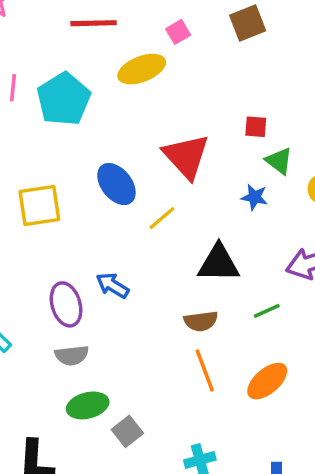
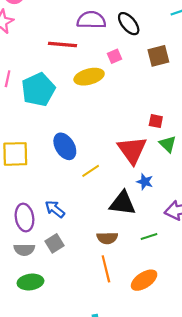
red triangle: (186, 156) -> (132, 150), moved
blue star: (254, 197) -> (145, 182), moved
gray square: (127, 431) -> (55, 243), moved

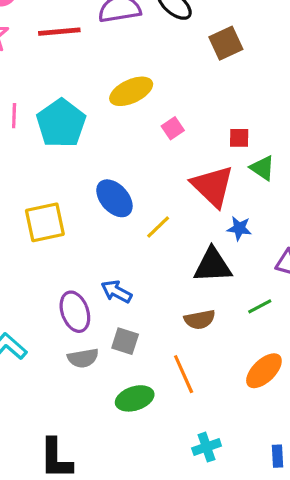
red line: (62, 45) -> (59, 32), moved
pink square: (114, 56) -> (173, 128), moved
gray square: (55, 243) -> (125, 341), turned -30
orange line: (106, 269) -> (184, 374), moved
green ellipse: (30, 282) -> (135, 398), moved

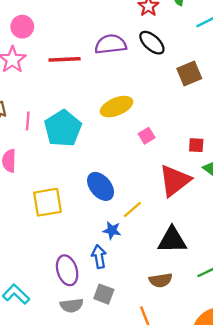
red triangle: (213, 186) -> (175, 180), turned 36
blue star: (239, 228) -> (112, 230), moved
blue arrow: (116, 292) -> (99, 257), turned 50

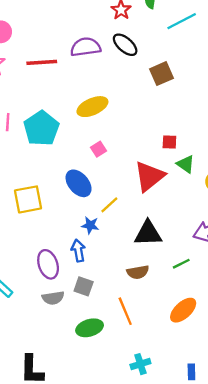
pink square: (147, 136) -> (98, 149), moved

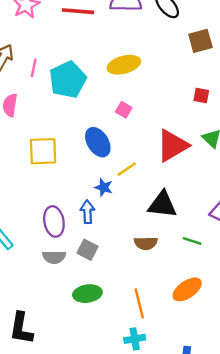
red square: (169, 142) -> (201, 95), moved
pink square: (98, 149) -> (124, 110), turned -35
green line: (181, 264) -> (192, 241), turned 36
orange line: (125, 311) -> (139, 303), moved

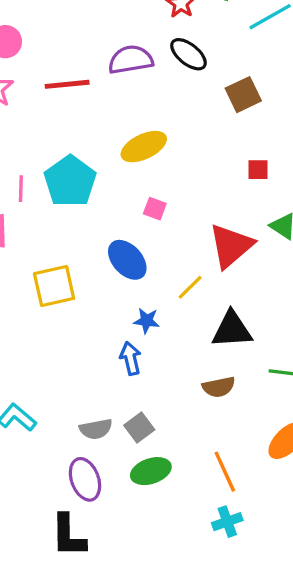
pink line: (34, 68) -> (21, 189), moved
yellow line: (127, 169) -> (190, 287), moved
purple ellipse: (54, 221) -> (85, 479), moved
gray square: (88, 250) -> (139, 428), moved, turned 36

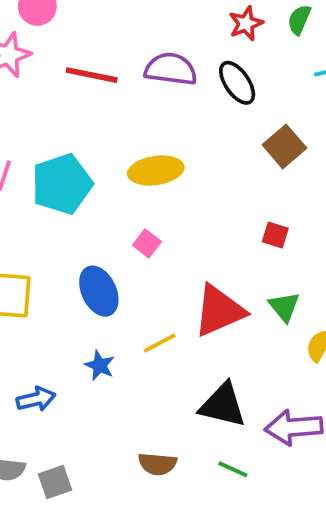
brown square: (243, 95) -> (284, 146), turned -32
black triangle: (232, 330) -> (223, 405), moved
blue arrow: (130, 358) -> (36, 399), moved, turned 72

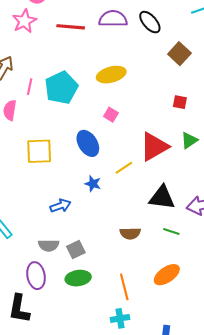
green triangle: (284, 307) -> (189, 140), turned 42

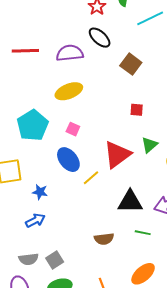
purple semicircle: (113, 19) -> (70, 53), moved
cyan pentagon: (61, 88) -> (33, 125), moved
blue ellipse: (88, 143) -> (68, 160), moved
blue star: (93, 184) -> (40, 192), moved

